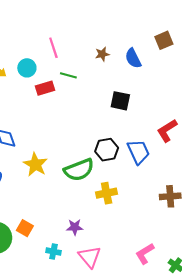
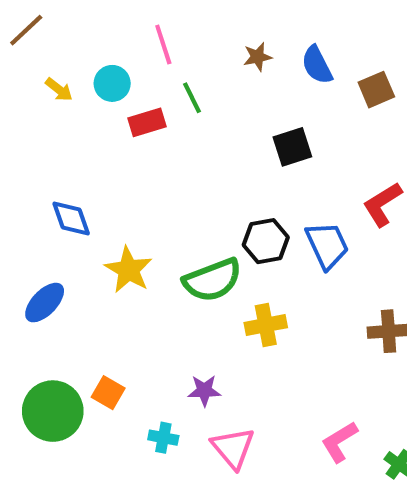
brown square: (164, 40) -> (376, 90), moved
green line: (68, 75) -> (192, 98), turned 49
black square: (120, 101) -> (292, 147), turned -30

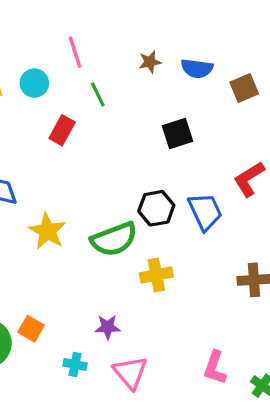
blue semicircle: (317, 65) -> (197, 68), turned -56
red rectangle: (147, 122) -> (62, 130), moved, turned -44
pink L-shape: (339, 442) -> (215, 368), turned -40

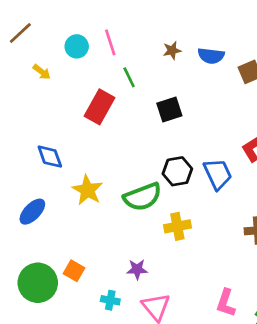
cyan circle: (34, 83) -> (77, 46), moved
red rectangle: (62, 130) -> (100, 107), size x1.4
black square: (177, 133) -> (169, 110), moved

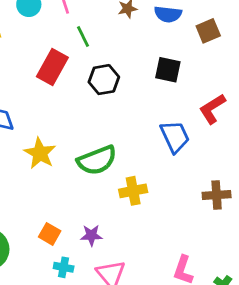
black square: (169, 110) -> (168, 70), moved, turned 30
black hexagon: (177, 171) -> (104, 80), moved
orange square: (74, 271) -> (50, 234), moved

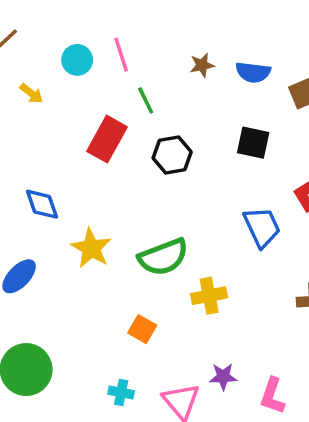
orange square: (50, 234) -> (142, 329), moved
purple star: (91, 235) -> (223, 377), moved

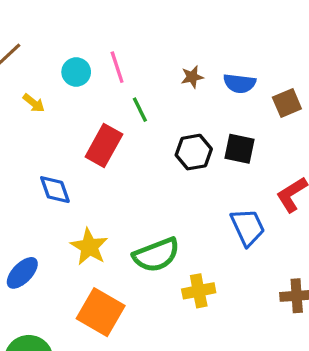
black hexagon: (172, 155) -> (194, 152), moved
blue diamond: (42, 204) -> (55, 190), moved
orange square: (142, 329) -> (101, 312), moved, size x1.8

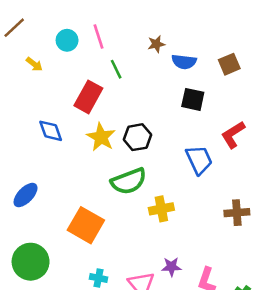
blue semicircle: (240, 83) -> (184, 62), moved
black hexagon: (194, 152) -> (137, 137), moved
yellow star: (89, 247) -> (101, 137), moved

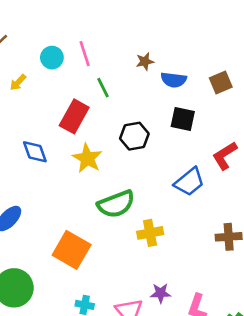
yellow arrow: (34, 64) -> (18, 82), turned 96
black hexagon: (137, 137) -> (134, 136), moved
blue trapezoid: (199, 160) -> (189, 182), turned 76

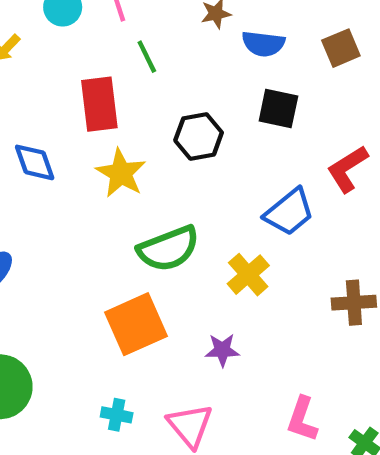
red rectangle: (74, 116) -> (99, 104), turned -36
yellow cross: (150, 233) -> (248, 275), moved, turned -30
orange square: (72, 250) -> (136, 324), moved, turned 36
purple star: (161, 293) -> (222, 350), moved

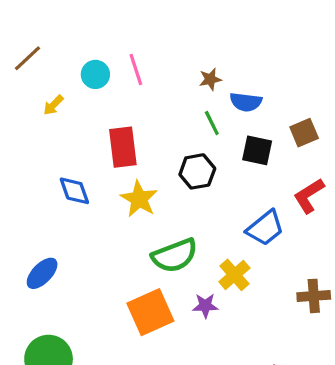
brown square: (341, 48) -> (304, 133), moved
green line: (147, 57) -> (212, 123), moved
purple star: (222, 350) -> (205, 306), moved

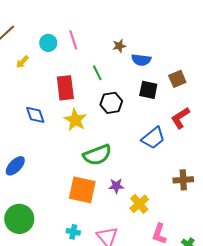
green line: (212, 123) -> (97, 73), moved
yellow cross: (234, 275) -> (139, 204), moved
orange square: (150, 312) -> (82, 190), turned 36

